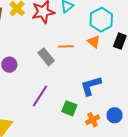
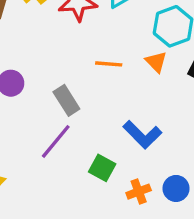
gray rectangle: (46, 57) -> (66, 100), moved
blue L-shape: (91, 86) -> (142, 135), turned -125

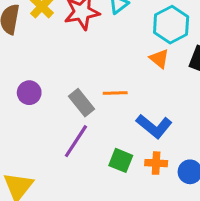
orange line: (109, 64) -> (115, 93), moved
orange cross: (139, 192) -> (156, 163), moved, turned 30

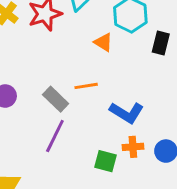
orange triangle: (159, 59) -> (103, 42), moved
green square: (121, 160) -> (106, 161), moved

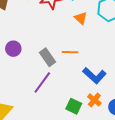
orange triangle: (103, 42) -> (81, 18), moved
orange cross: (133, 147) -> (94, 100), turned 32

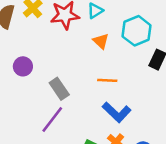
purple circle: (13, 49) -> (23, 66), moved
orange line: (70, 52) -> (107, 80), moved

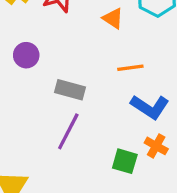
purple circle: (23, 66) -> (26, 55), moved
gray rectangle: (59, 89) -> (70, 90), turned -30

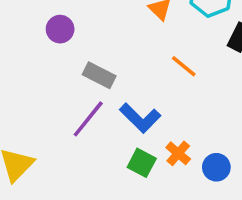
orange line: (130, 68) -> (184, 66), moved, turned 35
blue L-shape: (150, 107) -> (140, 118), moved

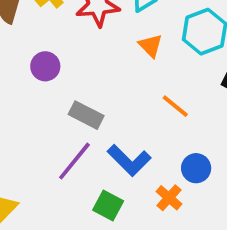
green square: (142, 163) -> (108, 205), moved
blue circle: (216, 167) -> (196, 168), moved

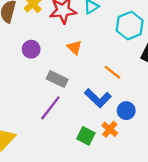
orange triangle: (151, 46) -> (74, 47), moved
blue L-shape: (129, 160) -> (98, 98), moved
green square: (108, 205) -> (86, 136), moved

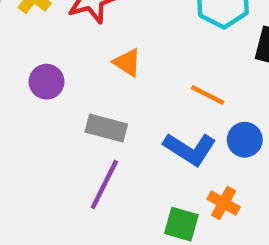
blue circle: (126, 111) -> (245, 140), moved

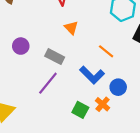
purple circle: (47, 82) -> (21, 46), moved
blue circle: (245, 140) -> (118, 87), moved

